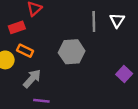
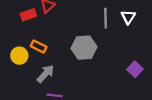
red rectangle: (17, 27) -> (28, 15), moved

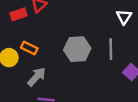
gray line: (106, 18) -> (111, 49), moved

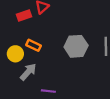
gray arrow: (37, 77) -> (28, 72), moved

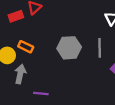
gray arrow: (28, 72) -> (20, 74), turned -30

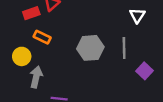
orange rectangle: (26, 47) -> (42, 37), moved

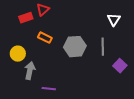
orange rectangle: (42, 37) -> (45, 38), moved

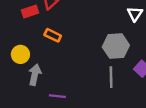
gray hexagon: (75, 47) -> (116, 46), moved
gray line: (103, 47) -> (111, 77), moved

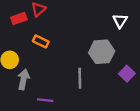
gray line: (111, 77) -> (80, 78), moved

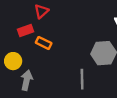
red rectangle: (19, 18) -> (26, 31), moved

